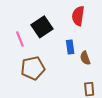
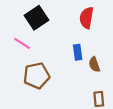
black square: (42, 27) -> (36, 18), moved
pink line: (20, 39) -> (22, 43), turned -35

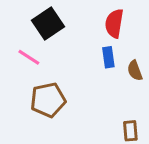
blue rectangle: (78, 52) -> (108, 57), moved
brown semicircle: (94, 64) -> (135, 71), moved

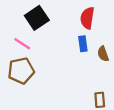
brown pentagon: (48, 100) -> (21, 71), moved

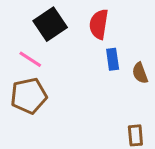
red semicircle: (87, 18) -> (99, 24), moved

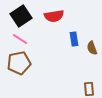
black square: (50, 24) -> (21, 16), moved
red semicircle: (99, 24) -> (54, 16), moved, turned -108

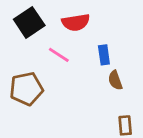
pink line: (20, 39) -> (59, 55), moved
brown semicircle: (92, 48) -> (115, 80), moved

